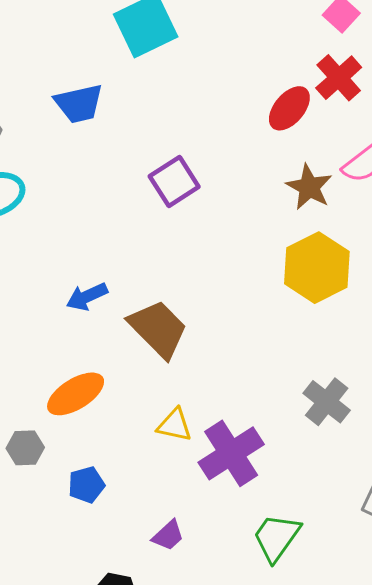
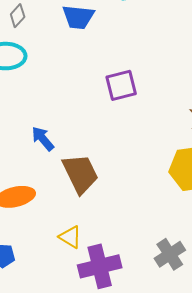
blue arrow: (87, 297) -> (43, 139), turned 56

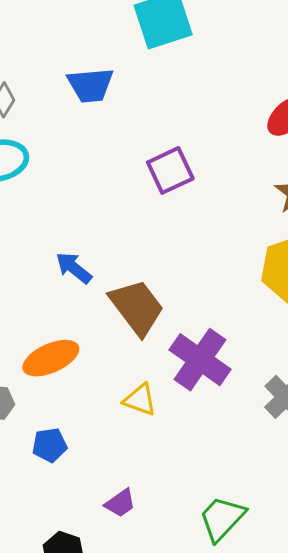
purple cross: (100, 266) -> (200, 360), moved, turned -30

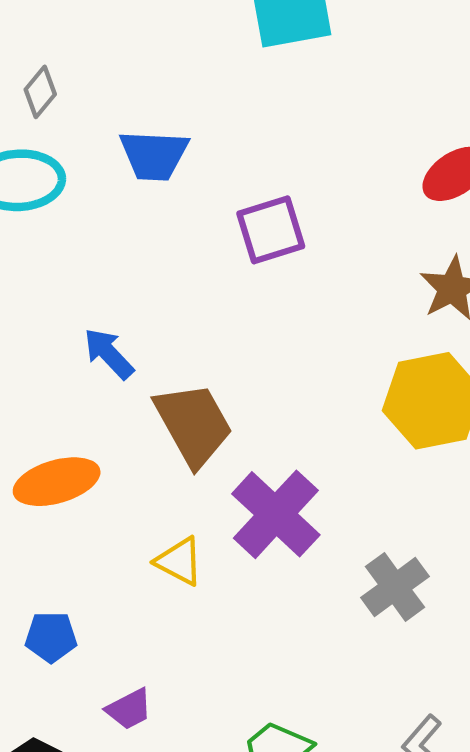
blue trapezoid: (90, 85) -> (154, 155), moved
blue pentagon: (50, 445) -> (51, 637), moved

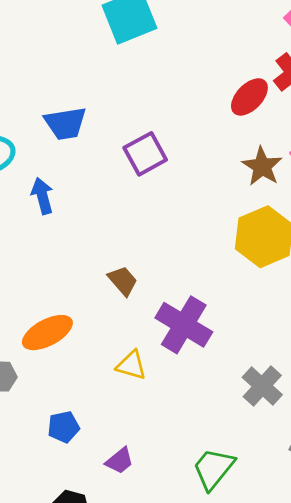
blue arrow: (109, 354) -> (42, 196), moved, turned 40
brown trapezoid: (193, 424) -> (123, 281), size x0.6
gray cross: (395, 587) -> (262, 386), moved

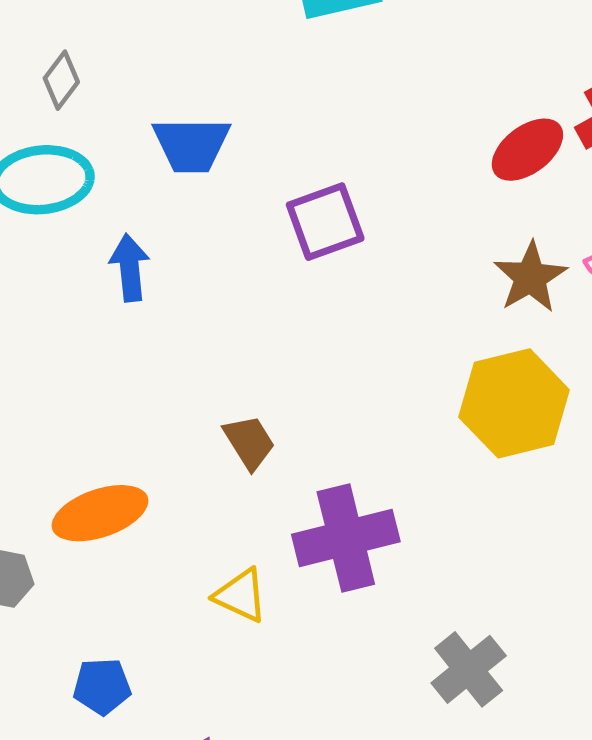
purple cross: (184, 325) -> (346, 538), turned 36

